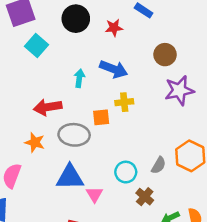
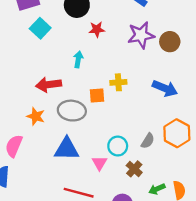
red star: (114, 28) -> (97, 29), moved
brown circle: (165, 55) -> (170, 42), moved
blue arrow: (114, 69) -> (165, 88), moved
purple star: (179, 90) -> (141, 35), moved
pink triangle: (94, 194) -> (99, 163), moved

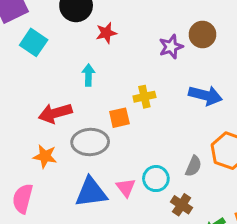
purple star: (141, 35) -> (171, 47), moved, size x0.7
pink triangle: (99, 163) -> (126, 188), moved

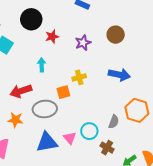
purple star: (171, 47) -> (83, 43), moved

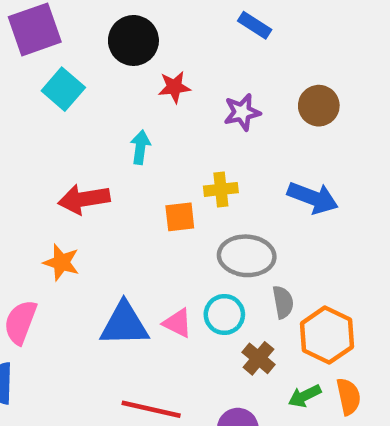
gray ellipse: (45, 109) -> (247, 256), moved
orange hexagon: (137, 110) -> (327, 335), moved
gray semicircle: (114, 122) -> (283, 302), turned -40
pink triangle: (70, 138) -> (178, 323), turned -32

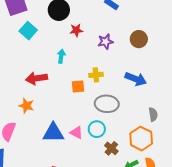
gray semicircle: (283, 302) -> (153, 114), moved

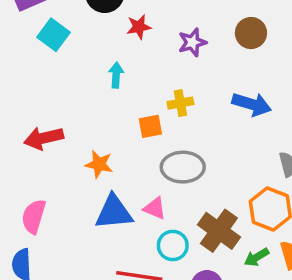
red arrow: (36, 78) -> (44, 138), moved
gray ellipse: (107, 104) -> (183, 167), moved
orange star: (26, 106) -> (99, 164), moved
cyan circle: (97, 129) -> (173, 245), moved
brown cross: (111, 148) -> (219, 231), size x1.6

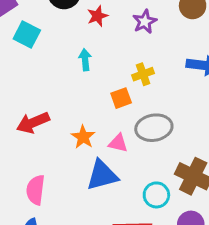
orange star: (99, 164) -> (83, 137), turned 30
pink triangle: (155, 208) -> (118, 143), moved

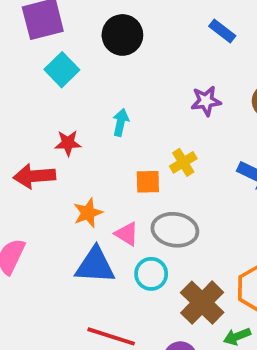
red star: (97, 16) -> (68, 143), moved
yellow cross: (143, 74) -> (183, 162), turned -30
cyan circle: (156, 195) -> (151, 274), moved

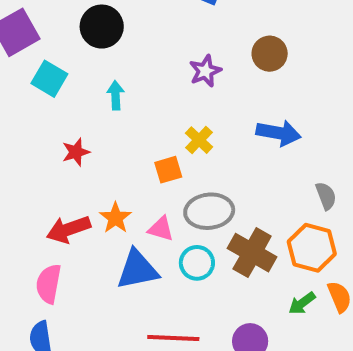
cyan arrow: (121, 122) -> (116, 95), moved
red arrow: (34, 176) -> (69, 229), moved
brown cross: (202, 303) -> (252, 253), moved

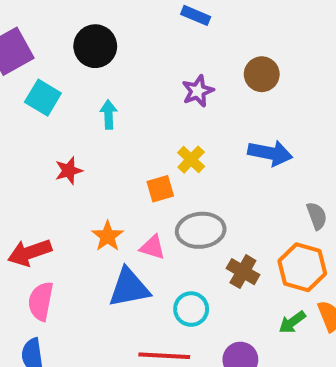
red arrow: (69, 229) -> (30, 253), moved
brown cross: (252, 253) -> (243, 272), size x0.7
cyan circle: (197, 263) -> (191, 309), moved

